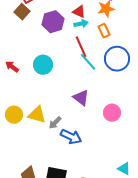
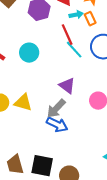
cyan arrow: (81, 24) -> (76, 15), moved
gray arrow: (55, 123) -> (56, 109), moved, size x1.5

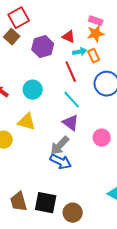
cyan line: (74, 50) -> (72, 100), moved
yellow triangle: (23, 103) -> (27, 122), moved

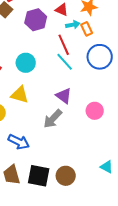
cyan line: (72, 100) -> (65, 62), moved
blue arrow: (61, 162) -> (19, 142), moved
brown circle: (73, 213) -> (66, 176), moved

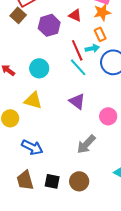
cyan arrow: (73, 25) -> (92, 48), moved
gray arrow: (53, 119) -> (86, 144), moved
black square: (39, 176) -> (52, 181), size x0.7

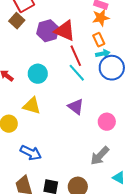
red triangle: (75, 15) -> (65, 31), moved, size x1.6
cyan arrow: (92, 48) -> (103, 54), moved
gray arrow: (86, 144) -> (100, 156), moved

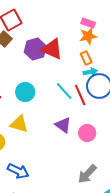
red line: (76, 56) -> (80, 95), moved
pink circle: (107, 122) -> (87, 133), moved

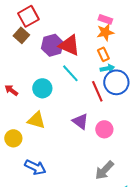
cyan line: (64, 91) -> (70, 73), moved

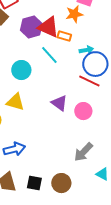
orange star: (105, 32) -> (74, 14), moved
orange rectangle: (103, 54) -> (64, 36), moved, turned -48
red line: (97, 91) -> (89, 81), moved, turned -40
blue arrow: (35, 167) -> (14, 149), turned -40

